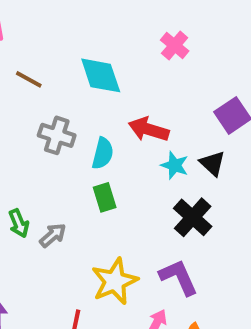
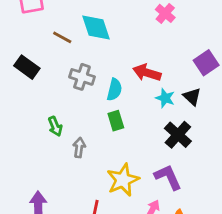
cyan diamond: (101, 75) -> (96, 28), moved
green arrow: (19, 223) -> (55, 126), moved
gray arrow: (53, 235) -> (79, 147), turned -42

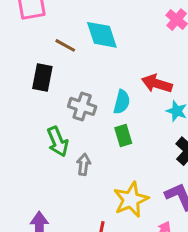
black rectangle: (27, 67) -> (42, 77), moved, turned 65
gray cross: (82, 77) -> (82, 106), moved
green arrow: (55, 126) -> (58, 142), size x1.4

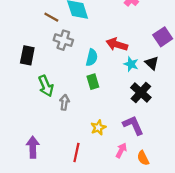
black rectangle: (42, 77) -> (27, 55), moved
gray cross: (82, 106) -> (63, 40), moved
yellow star: (131, 200) -> (98, 127), size x0.6

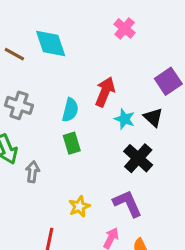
gray cross: (63, 40) -> (19, 105), moved
red arrow: (117, 44) -> (105, 92), turned 95

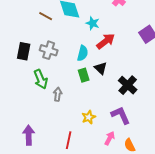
red arrow: (105, 92) -> (106, 41), turned 30
black triangle: (153, 117) -> (101, 68), moved
cyan star: (125, 119) -> (93, 23), moved

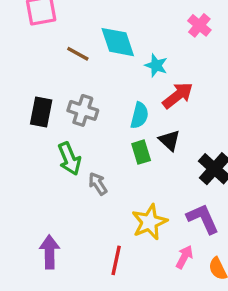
gray arrow: (58, 94) -> (98, 184), turned -40
yellow star: (89, 117) -> (149, 222), size x1.5

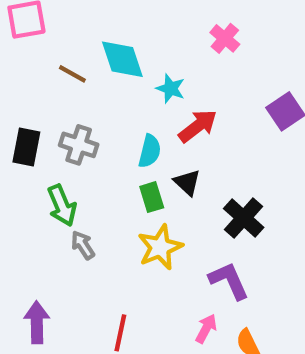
gray arrow: (98, 184) -> (83, 245), moved
yellow star: (149, 222) -> (160, 247), moved

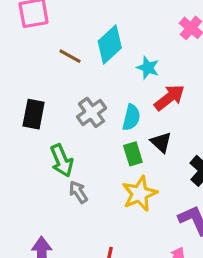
cyan diamond: (122, 59) -> (110, 45), turned 66
gray cross: (79, 145) -> (92, 112), moved, turned 36

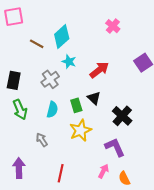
cyan star: (148, 68) -> (69, 62), moved
cyan semicircle: (131, 117) -> (52, 110), moved
green arrow: (62, 161) -> (20, 110), moved
gray arrow: (78, 192) -> (42, 140), moved

